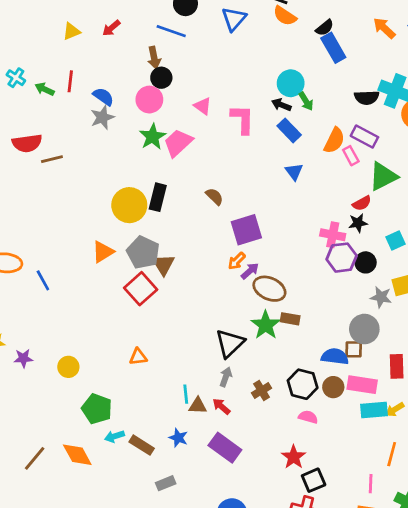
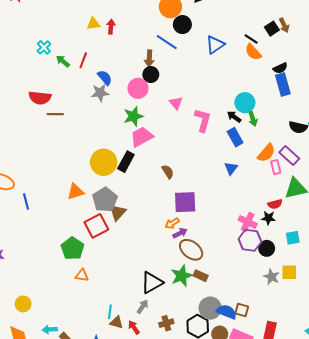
red arrow: (111, 28) -> (111, 27), moved, turned 120
pink trapezoid: (178, 143) -> (142, 137), moved
gray circle: (364, 329) -> (210, 308), moved
yellow circle: (68, 367) -> (23, 304), moved
green pentagon: (97, 409) -> (73, 248), moved

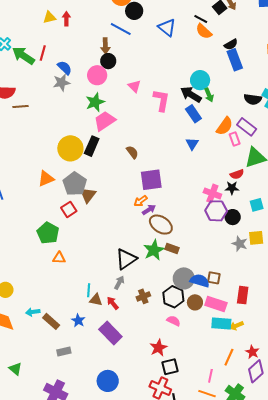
blue triangle: (215, 45) -> (167, 27), turned -42
green arrow: (63, 61) -> (23, 56), size x1.6
black arrow: (234, 117) -> (191, 94), size x1.5
red square: (96, 226) -> (69, 209), size x0.7

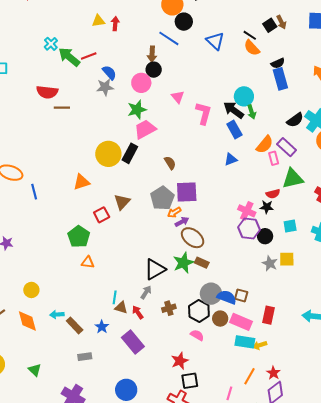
red line: (43, 53) -> (89, 56), turned 49
black semicircle: (253, 99) -> (295, 120), turned -48
blue triangle: (192, 144) -> (231, 159), turned 32
gray pentagon: (75, 184) -> (162, 198), moved

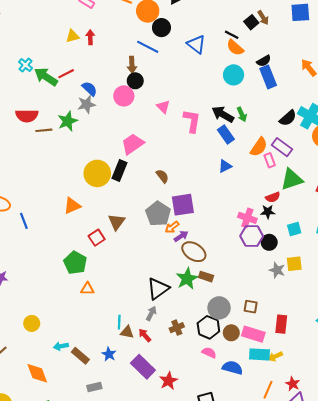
cyan circle: (244, 96) -> (234, 75), moved
green star: (137, 110) -> (68, 121), moved
blue semicircle: (227, 297) -> (232, 368), moved
orange diamond: (27, 321) -> (37, 373), moved
red star: (180, 361) -> (168, 381), moved

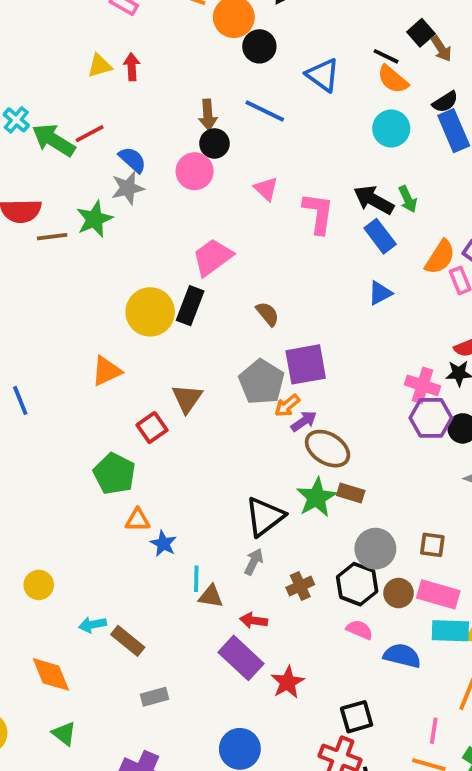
brown arrow: (263, 18) -> (441, 49), moved
blue line: (148, 47) -> (265, 111), moved
red arrow: (145, 335) -> (254, 620), moved, turned -40
blue star: (109, 354) -> (163, 544), moved

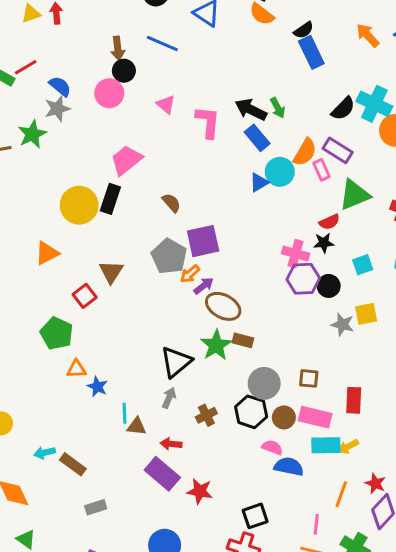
cyan circle: (391, 128) -> (280, 172), moved
pink semicircle: (359, 630) -> (272, 447), moved
red star: (288, 682) -> (200, 491), turned -30

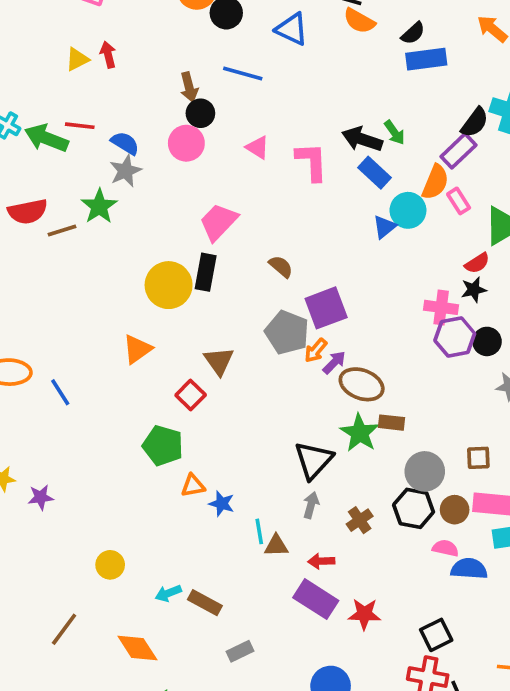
blue rectangle: (311, 52) -> (426, 59), turned -64
red line: (26, 67) -> (80, 126), turned 45
purple rectangle: (338, 150) -> (458, 151), moved, turned -68

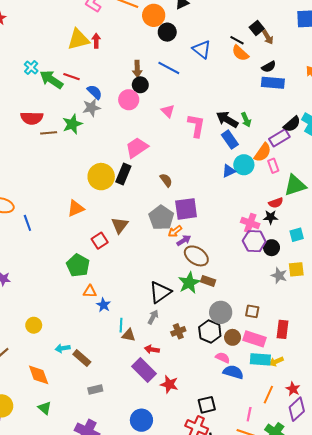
yellow triangle: (77, 59) -> (78, 39), size x1.6

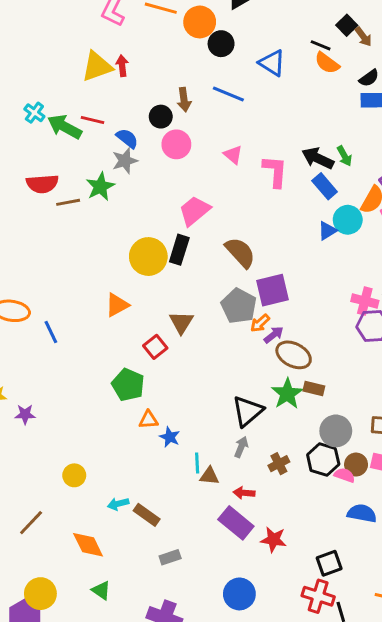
black circle: (140, 85) -> (161, 117), moved
brown semicircle: (166, 180) -> (240, 252), size x1.6
pink semicircle: (223, 358) -> (344, 475), moved

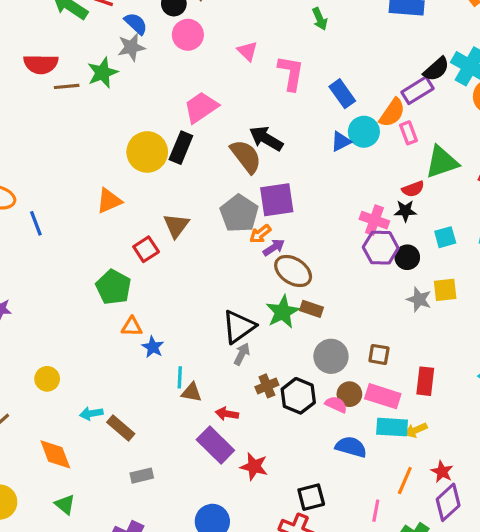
green arrow: (344, 156) -> (320, 19), moved
black arrow: (318, 158) -> (266, 138), moved
gray arrow: (241, 447) -> (242, 354), moved
black hexagon: (323, 459) -> (298, 396), moved

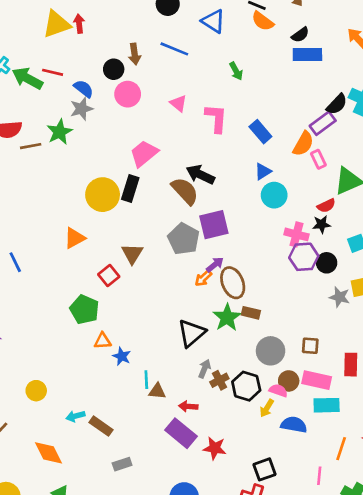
cyan circle: (364, 132) -> (274, 195), moved
orange arrow: (260, 234) -> (203, 278), moved
brown ellipse: (293, 271) -> (233, 283), turned 40
gray arrow: (242, 354) -> (204, 369), moved
yellow arrow: (416, 430) -> (267, 408), moved, turned -30

